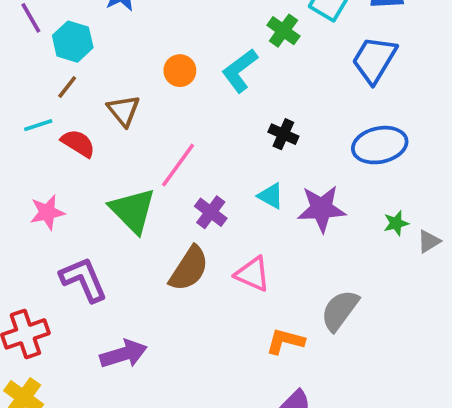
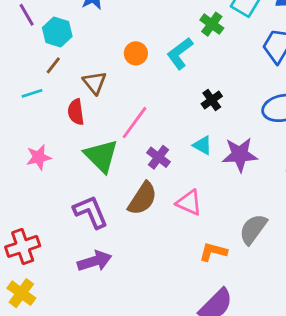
black cross: (283, 134) -> (212, 100), turned 30
red semicircle: (78, 143) -> (76, 112), moved, turned -130
purple L-shape: (84, 279) -> (91, 212), moved

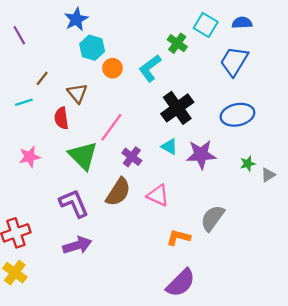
cyan hexagon: (57, 32) -> (92, 48), moved
black cross: (212, 100) -> (177, 108), size x1.8

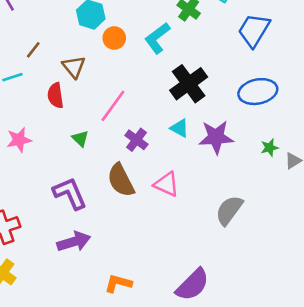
green triangle: (83, 156) -> (80, 139), size x0.5
brown semicircle: (118, 192) -> (121, 180), turned 120
orange L-shape: (178, 237) -> (118, 283), moved

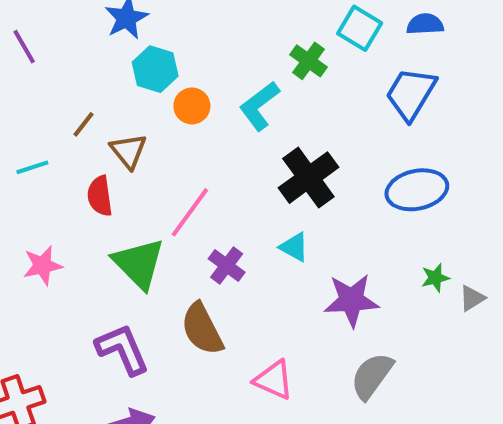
brown line: (33, 50) -> (83, 124), moved
purple star: (216, 137) -> (351, 300), moved
green triangle: (80, 139) -> (139, 263), size x2.0
pink triangle: (166, 184) -> (274, 380), moved

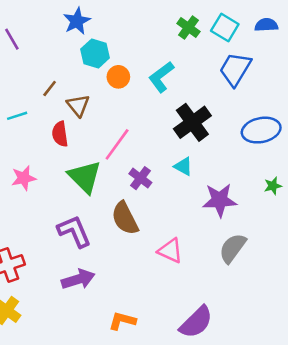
green cross: (308, 61) -> (188, 28), moved
blue trapezoid: (411, 94) -> (235, 69), moved

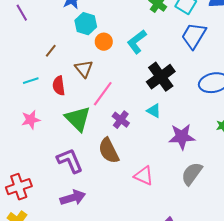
brown triangle: (78, 105) -> (84, 69), moved
cyan line: (17, 116) -> (31, 81), moved

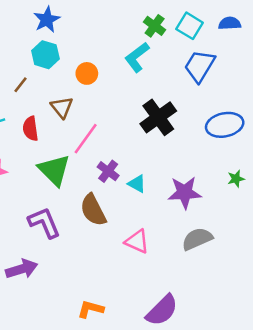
cyan hexagon: (86, 24) -> (45, 55), moved
cyan L-shape: (137, 42) -> (137, 57), moved
cyan triangle: (154, 111) -> (137, 184), moved
gray semicircle: (192, 174) -> (197, 239), turned 30
purple arrow: (73, 198) -> (22, 269), moved

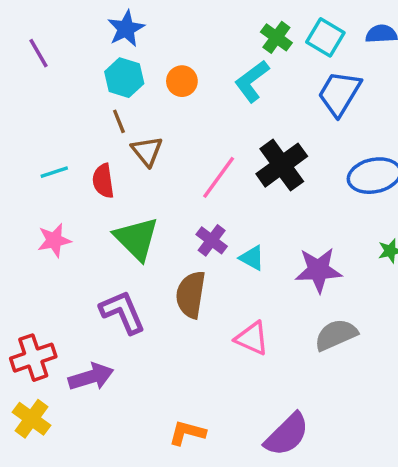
orange circle: (87, 73) -> (182, 81), moved
brown line: (20, 85) -> (119, 121), moved, turned -60
pink line: (86, 139) -> (219, 177), moved
brown semicircle: (93, 210) -> (191, 295), turned 36

